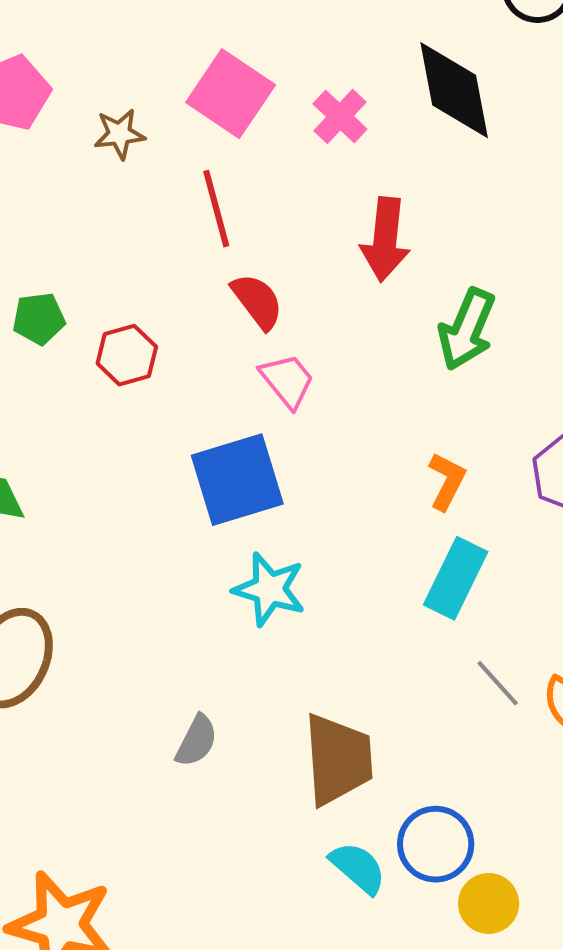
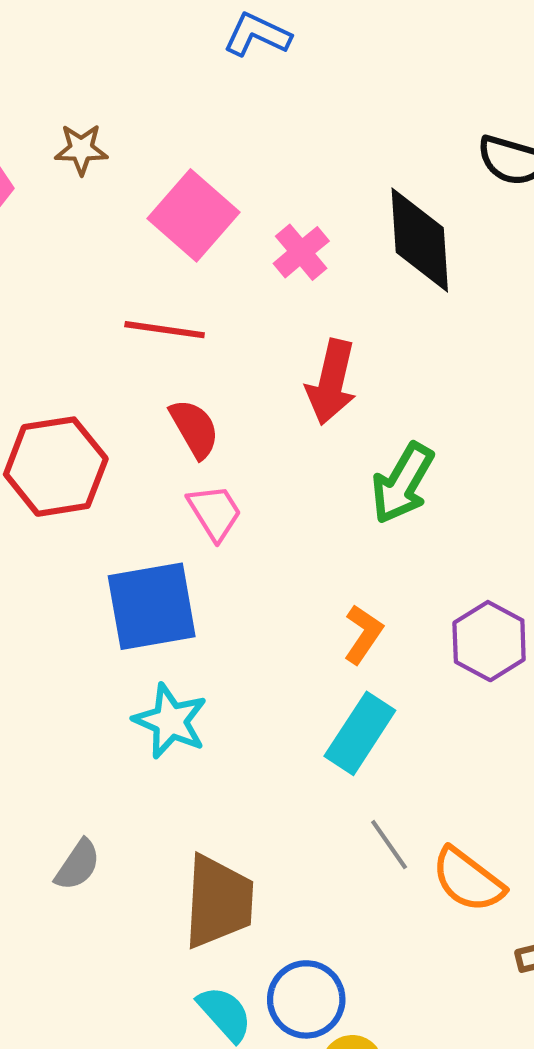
brown star: (119, 134) -> (81, 149), moved
red line: (216, 209) -> (165, 330), turned -74
red hexagon: (127, 355) -> (56, 467), size x1.6

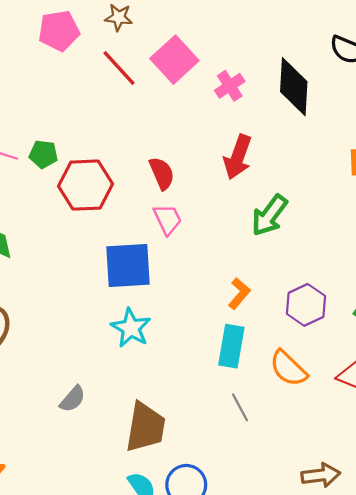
red line: (165, 330) -> (119, 68), moved, turned 33
cyan rectangle: (360, 733) -> (231, 346), turned -30
orange semicircle: (468, 880) -> (288, 368), moved

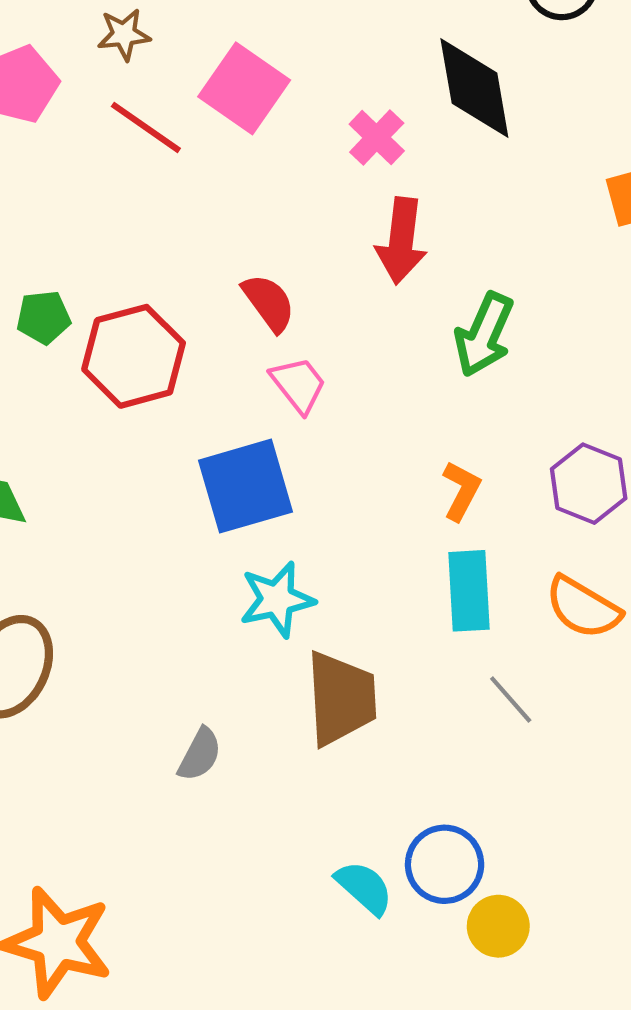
pink cross: (230, 86) -> (377, 138), moved
cyan star: (131, 328) -> (277, 599), turned -30
brown trapezoid: (145, 427) -> (341, 698), moved

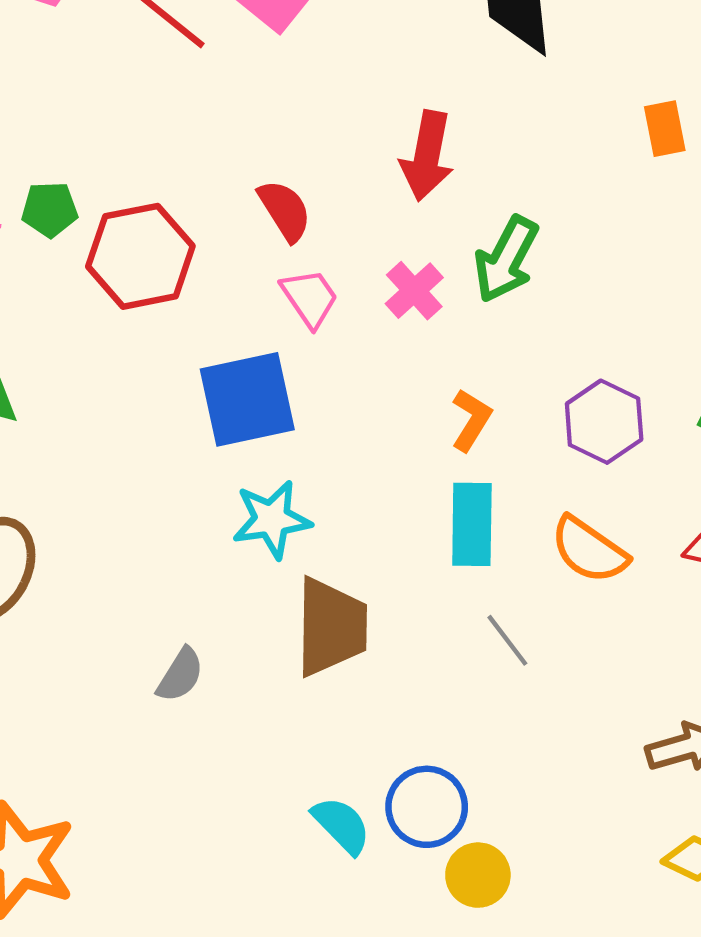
pink cross: (377, 138) -> (414, 291), moved

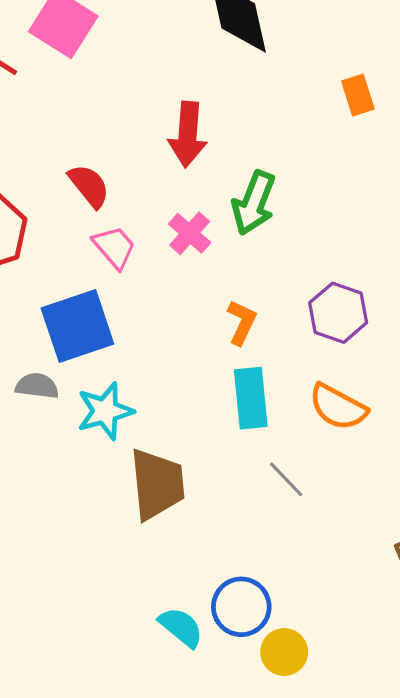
gray semicircle: (180, 675) -> (37, 386), moved, turned -108

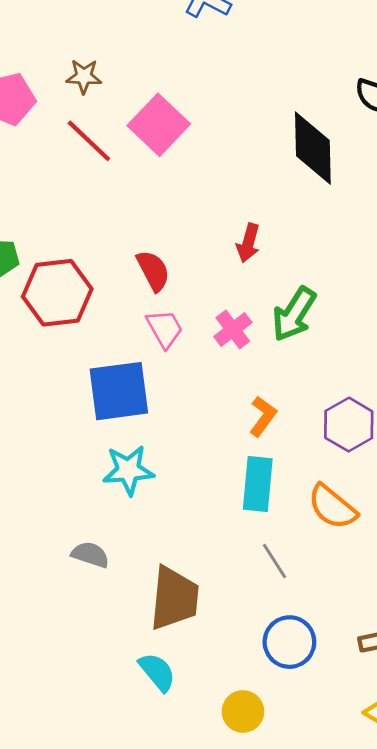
red arrow: (188, 134) -> (248, 243), size x0.7
gray semicircle: (37, 386) -> (90, 555), moved
brown trapezoid: (157, 484) -> (174, 598), moved
blue circle: (241, 607) -> (289, 642), moved

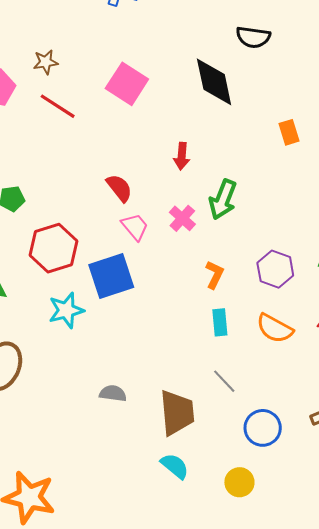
pink square: (159, 125) -> (127, 84), moved
red hexagon: (57, 293) -> (54, 248), moved
cyan star: (128, 470) -> (66, 310), moved
cyan rectangle: (258, 484) -> (220, 322), size x0.7
gray line: (275, 561) -> (224, 381), moved

